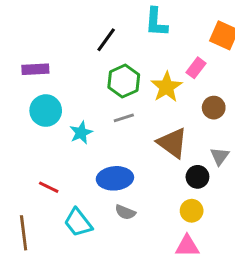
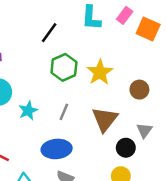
pink rectangle: (196, 68) -> (125, 15), moved
gray line: (124, 118) -> (64, 112), moved, turned -49
brown triangle: (172, 143) -> (105, 119), turned 32

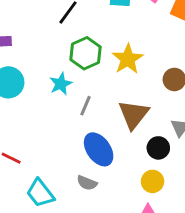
cyan star: (28, 111) -> (61, 84), moved
blue ellipse: (57, 149) -> (99, 149), moved, turned 60

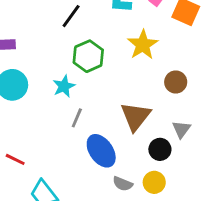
yellow star: (128, 59) -> (143, 45), moved
gray line: (85, 106) -> (77, 118), moved
gray semicircle: (87, 183) -> (123, 184), moved

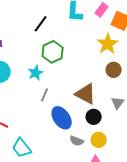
yellow star: (143, 45) -> (108, 44), moved
brown triangle: (136, 116) -> (86, 94), turned -40
black circle: (160, 149) -> (94, 117), moved

